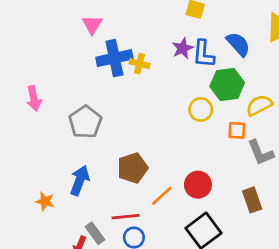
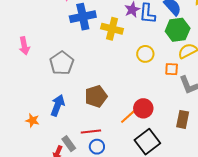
yellow cross: (140, 64) -> (112, 29), moved, size x1.5
green hexagon: (227, 84) -> (178, 30), moved
orange line: (162, 196) -> (128, 116), moved
brown rectangle: (252, 200) -> (183, 119), turned 30

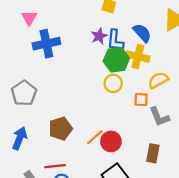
yellow cross: (112, 29) -> (138, 57), moved
green hexagon: (178, 30) -> (116, 60), moved
orange line: (128, 116) -> (95, 137), moved

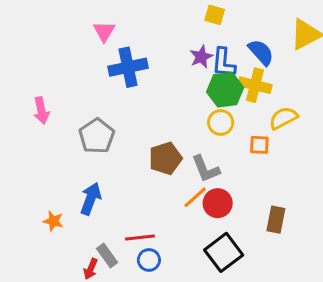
gray L-shape: (159, 117) -> (206, 169), moved
brown pentagon: (60, 129) -> (165, 158), moved

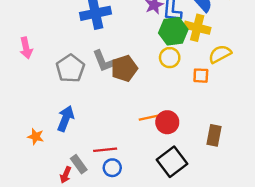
brown pentagon: (165, 158) -> (124, 68), moved
gray L-shape: (206, 169) -> (104, 61), moved
orange line: (195, 197) -> (149, 117), turned 30

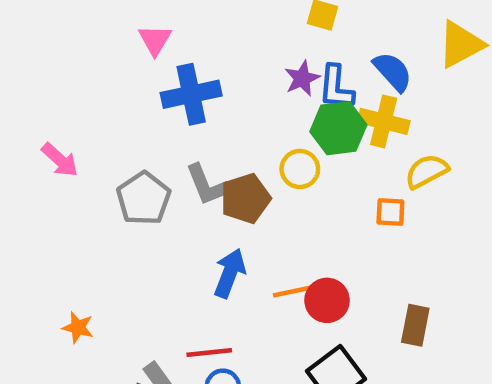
pink arrow: (26, 48) -> (60, 160), turned -36
yellow circle: (170, 58) -> (300, 169), moved
blue arrow: (66, 119) -> (230, 273), moved

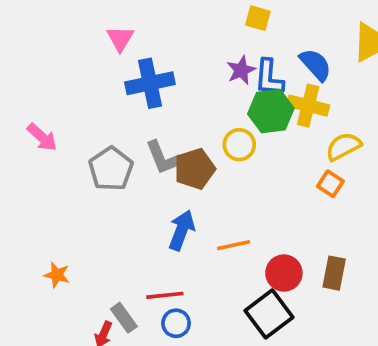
orange square: (390, 212) -> (330, 184), moved, turned 30
red circle: (327, 300) -> (284, 273), moved

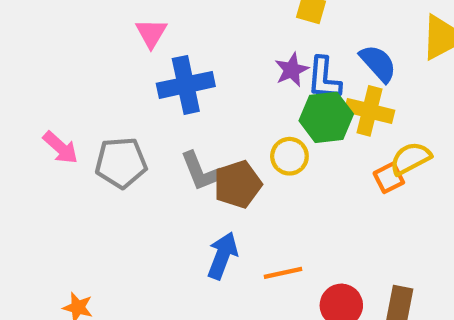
gray pentagon: (111, 169) -> (121, 163), moved, turned 30
orange square: (330, 184) -> (389, 178), moved, turned 30

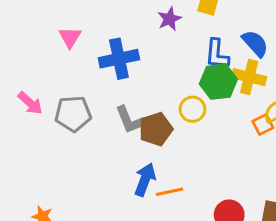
pink triangle: (151, 33) -> (70, 37), moved
purple star: (292, 70) -> (169, 19), moved
orange line: (283, 273) -> (169, 192), moved

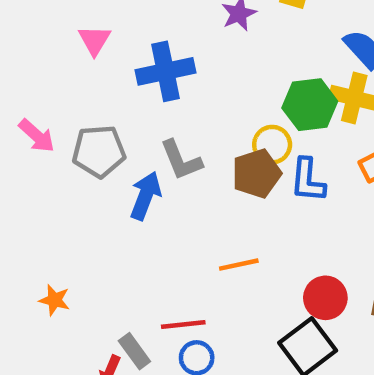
blue L-shape: (217, 54) -> (308, 180), moved
brown pentagon: (156, 129) -> (257, 173), moved
blue arrow: (145, 180) -> (146, 196), moved

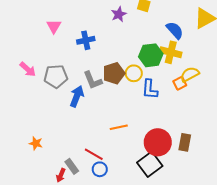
blue cross: (166, 71) -> (86, 40), size x0.7
brown pentagon: (257, 173) -> (114, 73), moved
red circle: (325, 298) -> (158, 142), size x1.4
red line: (183, 324) -> (94, 154), turned 36

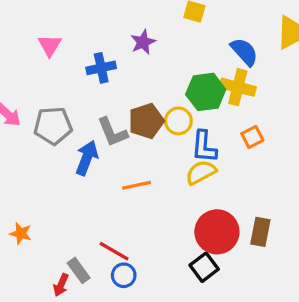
purple star: (119, 14) -> (143, 42), moved
yellow semicircle: (190, 74) -> (201, 172), moved
orange line: (119, 127) -> (137, 185), moved
black square: (150, 164) -> (204, 267), size x0.7

